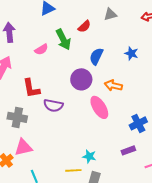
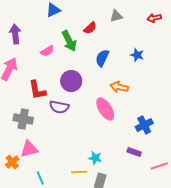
purple circle: (81, 79) -> (71, 81), moved
purple rectangle: (128, 150) -> (134, 152), turned 40

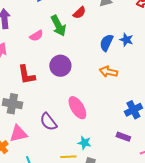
blue semicircle: (102, 58) -> (106, 43), moved
purple semicircle: (59, 107) -> (48, 122), moved, turned 42
pink ellipse: (105, 109) -> (77, 108), moved

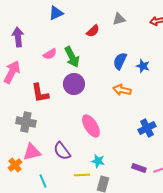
green arrow: (58, 26) -> (72, 57), moved
blue star: (126, 40) -> (143, 66), moved
purple semicircle: (48, 122) -> (62, 151), moved
purple rectangle: (123, 137) -> (139, 168), moved

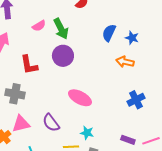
orange arrow: (122, 90) -> (125, 62), moved
pink ellipse: (91, 126) -> (80, 98), turned -30

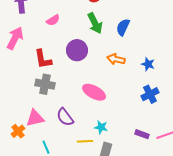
green arrow: (61, 29) -> (95, 23), moved
blue star: (132, 38) -> (148, 64), moved
orange arrow: (125, 62) -> (116, 59), moved
gray cross: (15, 94) -> (45, 84), moved

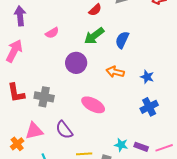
green arrow: (95, 23) -> (94, 36), turned 80
red L-shape: (43, 59) -> (16, 93), moved
cyan star: (101, 127) -> (121, 145), moved

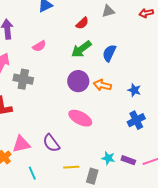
purple circle: (76, 63) -> (78, 81), moved
gray cross: (44, 97) -> (23, 79), moved

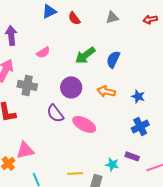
red semicircle: (82, 23) -> (74, 18), moved, turned 96
purple circle: (78, 81) -> (71, 87), moved
purple semicircle: (51, 143) -> (55, 113), moved
purple rectangle: (128, 160) -> (132, 156), moved

